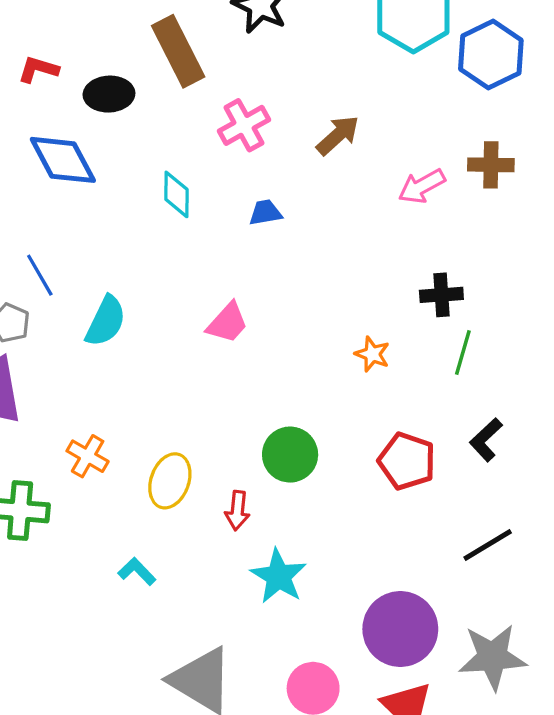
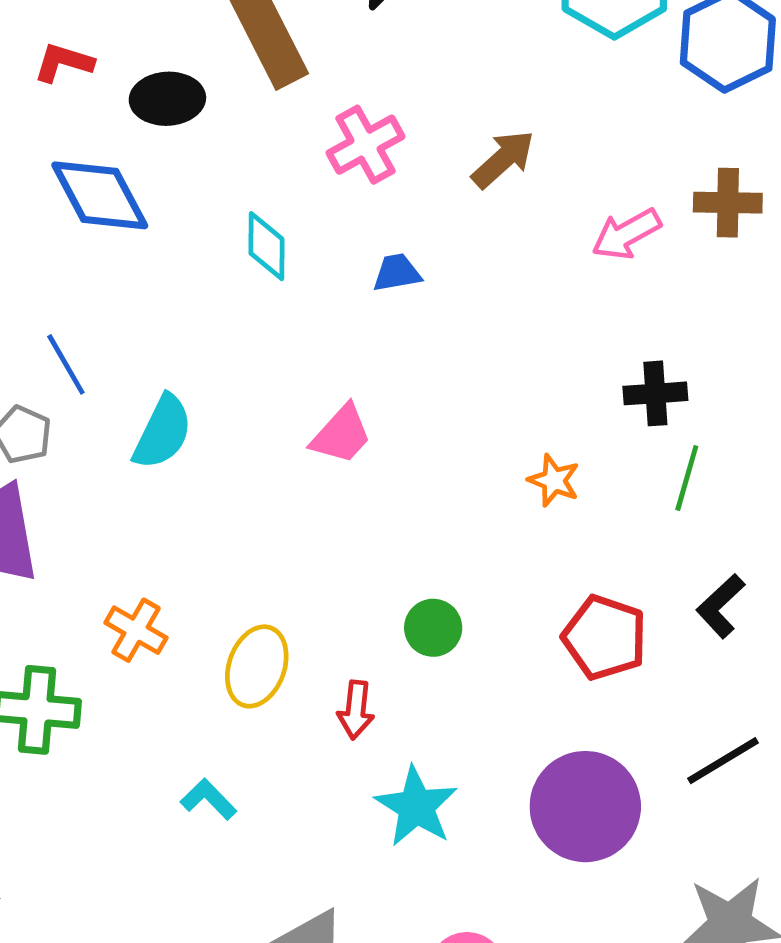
green circle: (290, 455) -> (433, 628), size x0.7
purple circle: (400, 629) -> (585, 807), moved

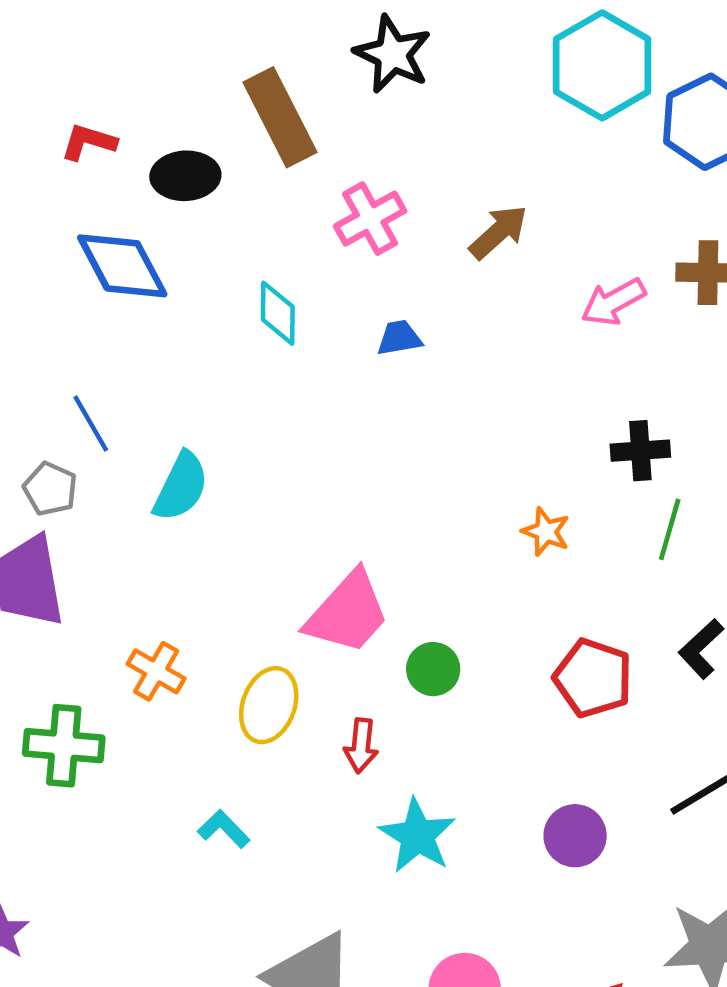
pink trapezoid: (341, 435) -> (348, 613), moved, size x1.5
purple circle: (585, 807) -> (575, 836), size x0.6

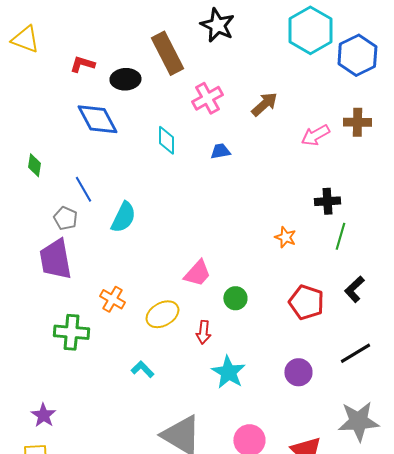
pink trapezoid: (348, 613) -> (197, 273), size x0.7
yellow ellipse: (269, 705) -> (162, 314), turned 40

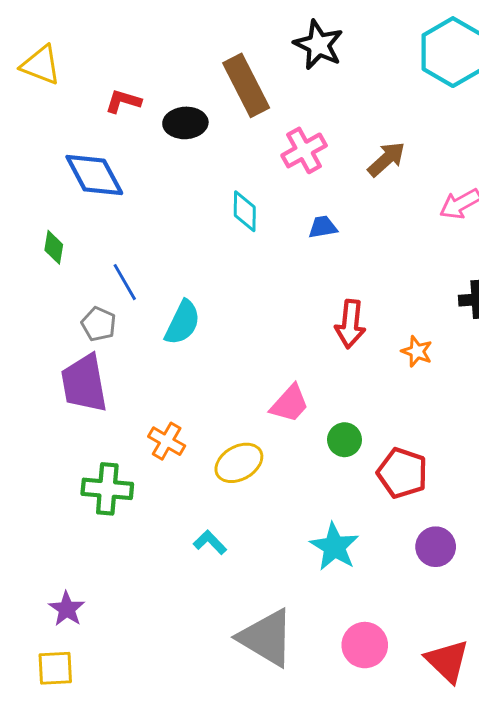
blue diamond: (97, 119) -> (94, 175), moved
red pentagon: (306, 302) -> (402, 473), moved
red arrow: (203, 332) -> (350, 324), moved, size x1.4

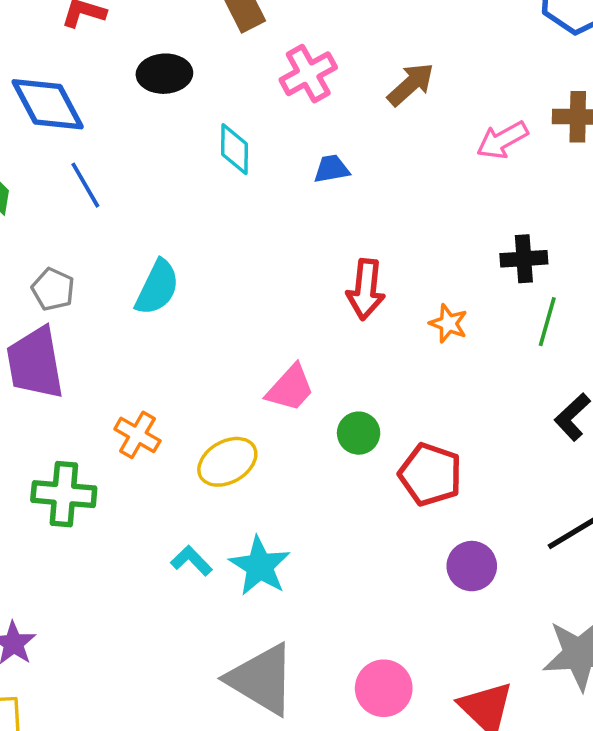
black ellipse: (185, 123) -> (164, 74), moved
blue line: (125, 282) -> (85, 185), moved
cyan star: (334, 547) -> (260, 566), moved

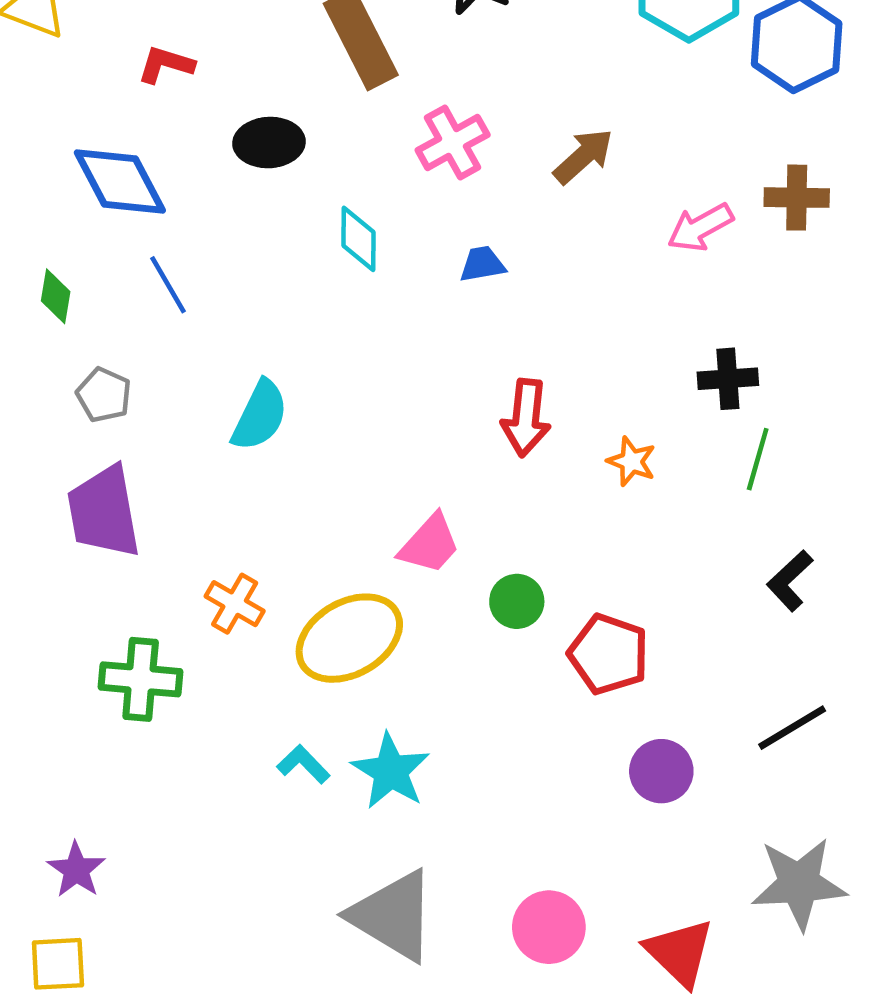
gray pentagon: (53, 289) -> (104, 395), moved
yellow ellipse: (227, 462) -> (349, 638), size x1.4

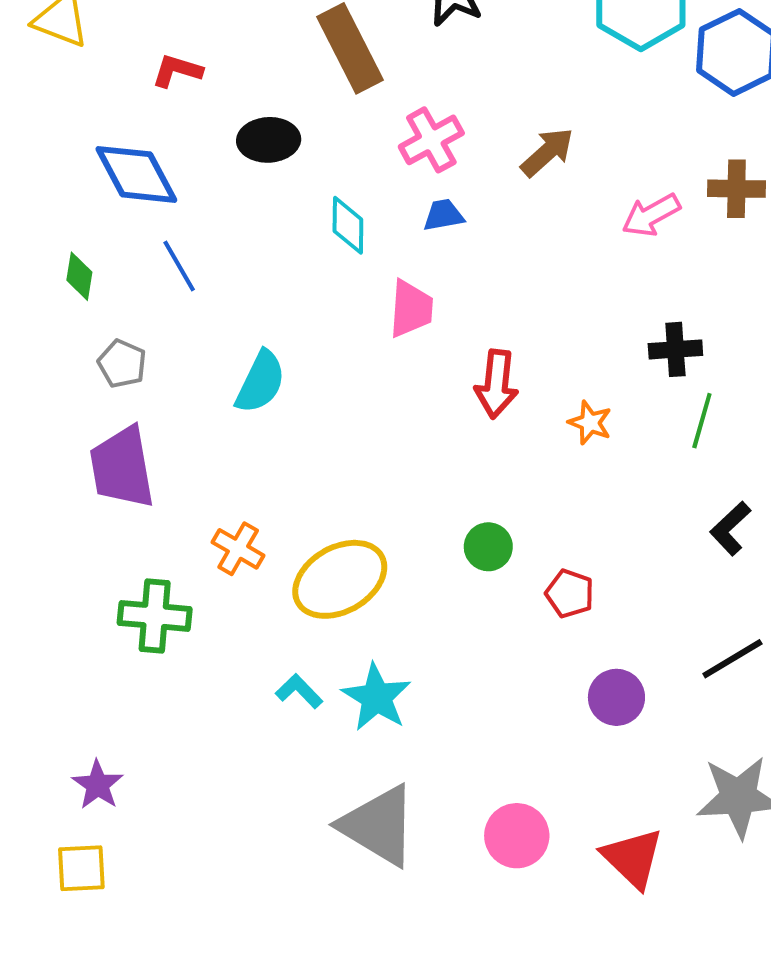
blue trapezoid: (482, 264) -> (444, 215), moved
pink trapezoid: (430, 544) -> (411, 309), moved, turned -38
red pentagon: (609, 654) -> (570, 594), size x0.7

